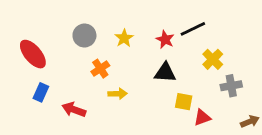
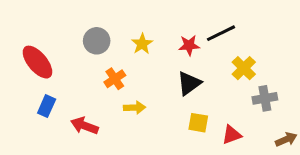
red star: (165, 39) -> (189, 45), turned -30
black triangle: (165, 73) -> (189, 83), turned -40
yellow square: (184, 102) -> (198, 123), moved

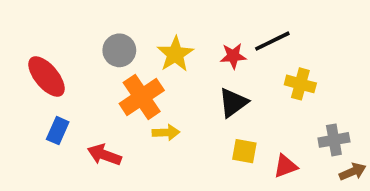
yellow star: (142, 44) -> (175, 54), size x1.4
yellow cross: (244, 68) -> (300, 84), turned -30
orange cross: (115, 79) -> (142, 97), size x1.6
gray cross: (265, 98) -> (334, 140), moved

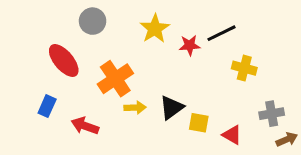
gray circle: (119, 50) -> (93, 21), moved
yellow star: (175, 54) -> (155, 29), moved
red ellipse: (46, 76) -> (64, 61), moved
black triangle: (233, 103) -> (171, 108), moved
red triangle: (285, 166) -> (232, 135), turned 50

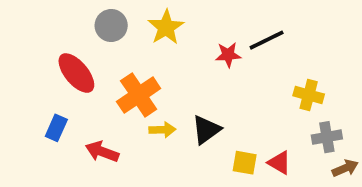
yellow star: (155, 29) -> (166, 27), moved
yellow cross: (244, 68) -> (309, 95), moved
yellow square: (199, 123) -> (245, 163), moved

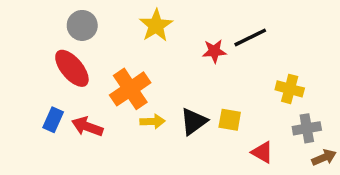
gray circle: (111, 25) -> (82, 25), moved
red arrow: (102, 152) -> (87, 127), moved
yellow square: (245, 163) -> (230, 120), moved

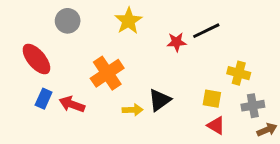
red ellipse: (72, 68) -> (36, 59), moved
yellow square: (230, 120) -> (212, 99), moved
yellow arrow: (153, 121) -> (133, 110), moved

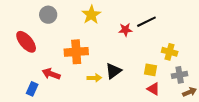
orange cross: (107, 73) -> (76, 52), turned 30
blue rectangle: (44, 99) -> (32, 89), moved

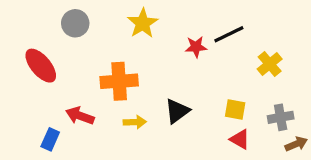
yellow cross: (170, 52) -> (270, 64), moved, turned 35
yellow arrow: (94, 78) -> (135, 122), moved

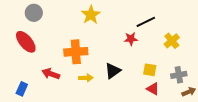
gray circle: (75, 23) -> (34, 13), moved
red star: (196, 47) -> (131, 39), moved
blue rectangle: (50, 139) -> (22, 89), moved

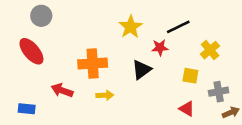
yellow star: (91, 15) -> (131, 27), moved
yellow square: (150, 70) -> (190, 76), moved
black triangle: (113, 71) -> (142, 70), moved
blue rectangle: (22, 89) -> (27, 109), turned 72

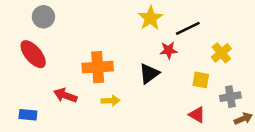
yellow star: (131, 27) -> (150, 18), moved

